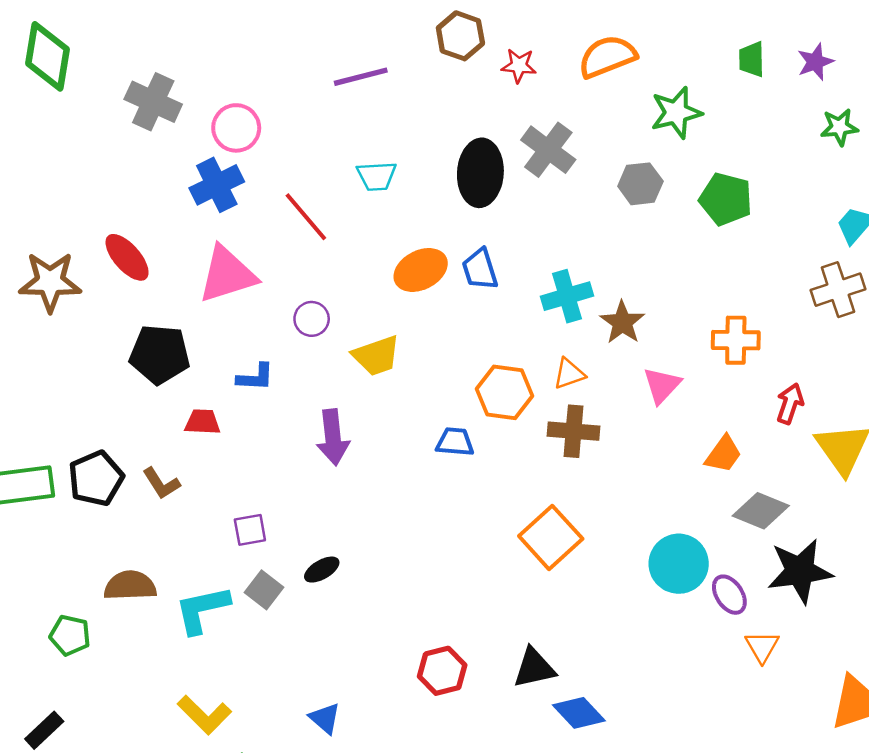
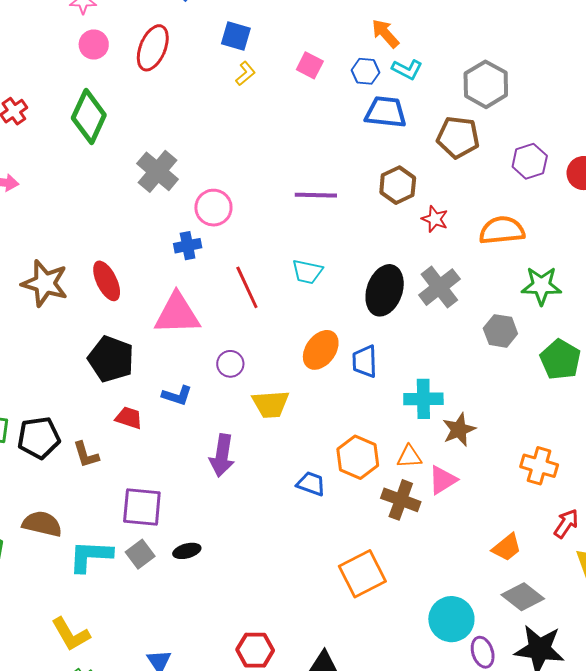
blue cross: (217, 185) -> (188, 246), size x0.7
orange ellipse: (421, 270) -> (321, 350), turned -42
pink triangle: (662, 385) -> (443, 480), moved
purple square: (250, 530) -> (142, 507), size x1.6

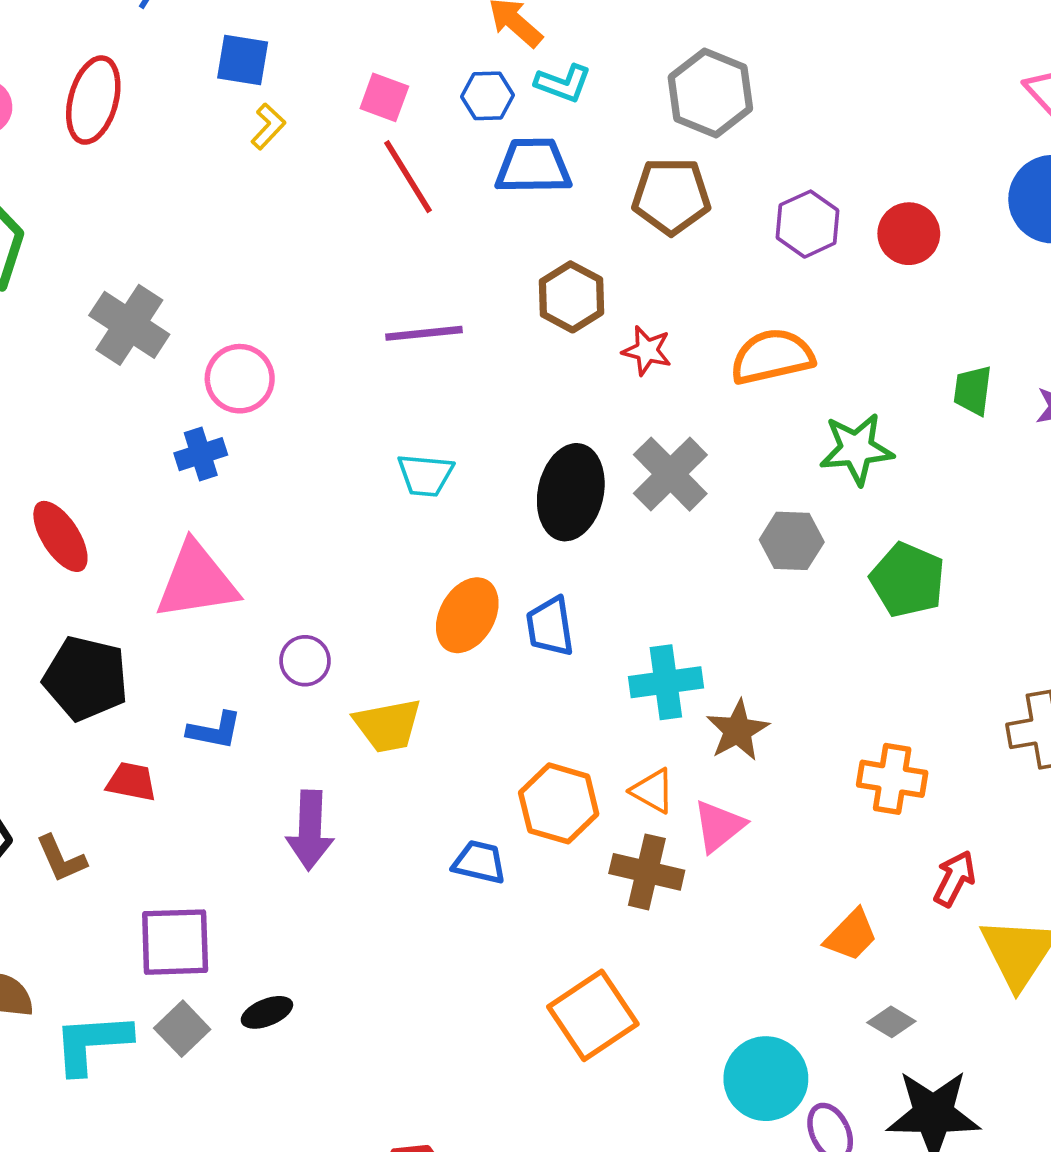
red line: (247, 287) -> (408, 177), moved
orange triangle: (409, 457) -> (653, 791), turned 40
gray diamond: (523, 597) -> (891, 1022), size x0.6

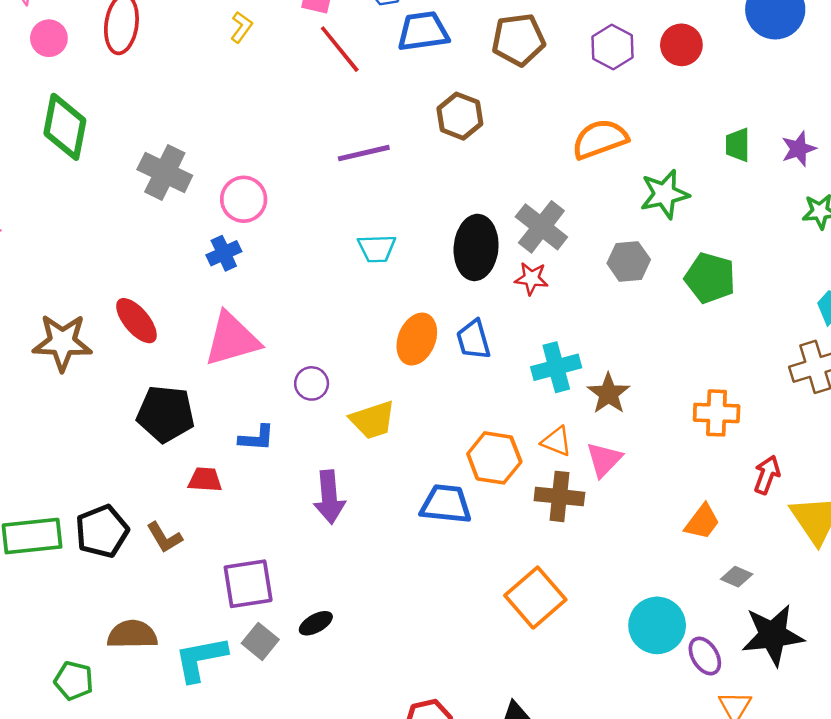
red star: (647, 351) -> (531, 278), moved
blue trapezoid: (479, 862) -> (446, 504), size x1.4

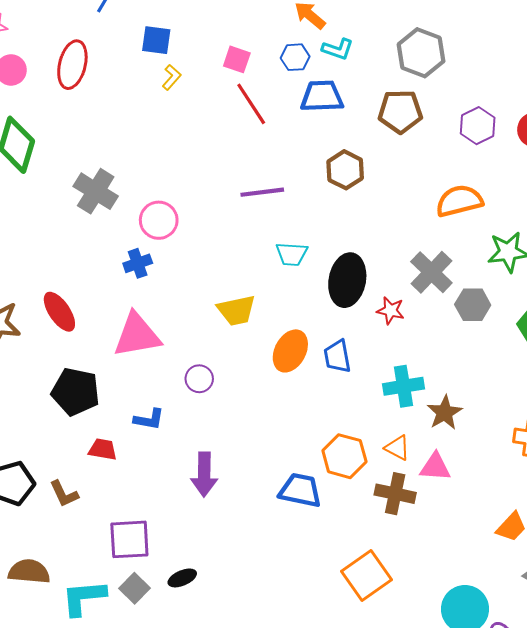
gray cross: (541, 227) -> (431, 272), moved
cyan trapezoid: (377, 248) -> (292, 254), moved
yellow trapezoid: (373, 420) -> (236, 310), moved
pink triangle: (604, 460) -> (435, 467), turned 44

